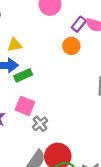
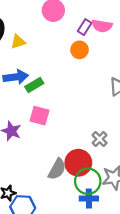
yellow triangle: (15, 45) -> (18, 42), moved
gray cross: (40, 124) -> (100, 139), moved

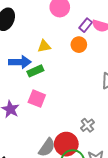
yellow triangle: (18, 42) -> (44, 46), moved

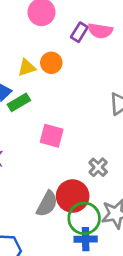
orange circle: (79, 45) -> (51, 63), moved
pink square: (37, 99) -> (52, 136), moved

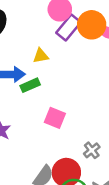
purple rectangle: (79, 32) -> (69, 28), moved, size x1.5
orange circle: (51, 63) -> (92, 25), moved, size x1.5

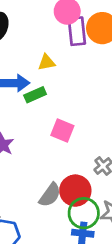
purple rectangle: (69, 28) -> (77, 31), turned -45

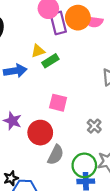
green rectangle: (35, 95) -> (50, 61), moved
red circle: (75, 191) -> (40, 133), moved

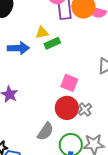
pink square: (58, 103) -> (69, 83), moved
red circle: (40, 133) -> (67, 108), moved

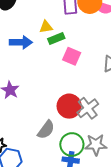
pink square: (69, 83) -> (72, 56), moved
gray cross: (85, 109) -> (88, 108), size x1.5

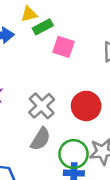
red circle: (69, 106) -> (86, 106), moved
gray cross: (88, 108) -> (42, 106), moved

